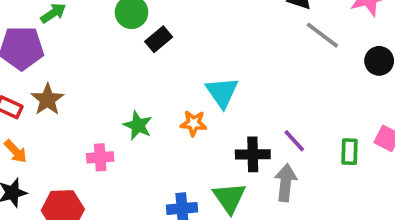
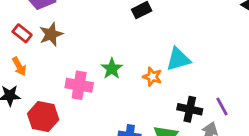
cyan triangle: (222, 92) -> (178, 59), turned 36
pink cross: (100, 157) -> (79, 85), size x1.4

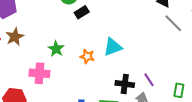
green star: (112, 69) -> (56, 49), moved
orange star: (152, 77) -> (87, 56), moved

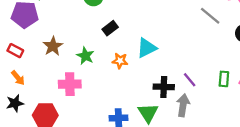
black rectangle: (82, 12) -> (110, 28), moved
brown star: (15, 37) -> (53, 46), moved
green rectangle: (179, 90) -> (224, 79), moved

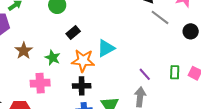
orange star: (120, 61) -> (83, 61), size x1.6
black cross: (164, 87) -> (82, 86), moved

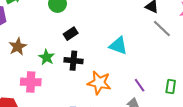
cyan triangle: (106, 48) -> (118, 46), moved, turned 42
orange star: (83, 61) -> (99, 83), moved
black cross: (82, 86) -> (73, 61), moved

